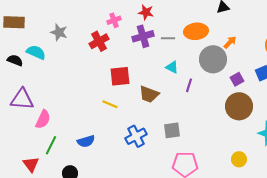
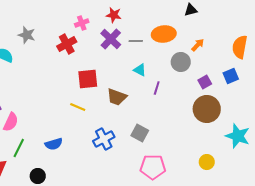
purple cross: (143, 36) -> (111, 39), turned -30
gray circle: (213, 59) -> (181, 62), size x0.7
gray square: (172, 130) -> (140, 133), turned 36

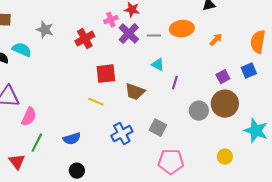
pink cross: (82, 23) -> (111, 20), moved
gray circle: (181, 62) -> (199, 111), moved
black circle: (38, 176) -> (77, 171), moved

